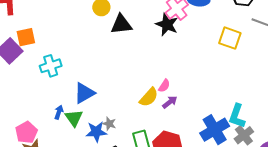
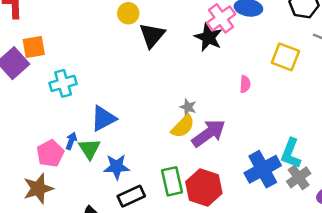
black triangle: (121, 24) -> (152, 35), turned -45
pink semicircle: (164, 86) -> (245, 84), moved, turned -32
purple arrow: (170, 102) -> (209, 133), size x1.8
gray star: (109, 124) -> (188, 107), moved
pink pentagon: (26, 132) -> (50, 153), moved

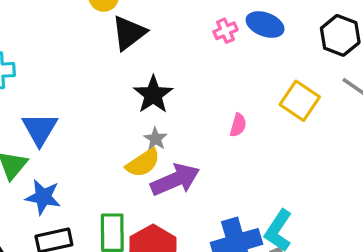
pink cross: (221, 18) -> (226, 31), size x0.6
black star: (208, 37) -> (153, 95), moved
blue triangle: (103, 118) -> (40, 129), turned -44

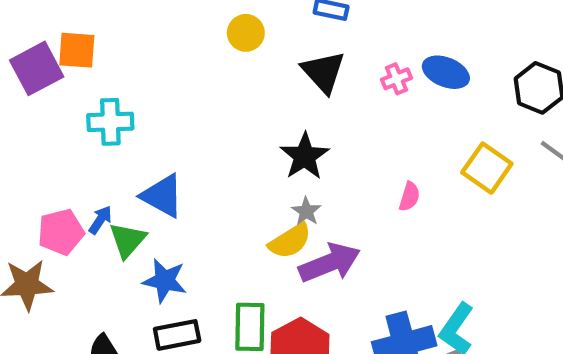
black triangle: (129, 33) -> (323, 72), moved, turned -36
blue triangle: (40, 129) -> (162, 196), turned -33

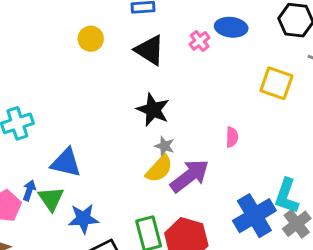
pink semicircle: (409, 197) -> (232, 137), moved

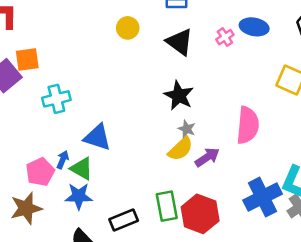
pink semicircle: (232, 137) -> (248, 125), size x2.0
purple arrow: (190, 176) -> (207, 157), size x0.7
green triangle: (51, 199) -> (82, 169), turned -30
blue star: (83, 219) -> (79, 196), moved

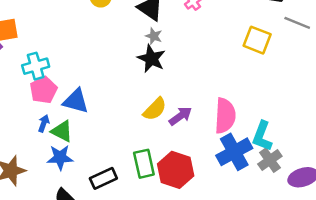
pink semicircle: (248, 125) -> (225, 116), moved
gray star: (187, 129) -> (154, 36), moved
pink pentagon: (40, 172) -> (43, 90), moved

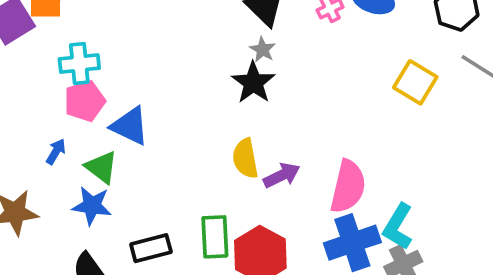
yellow semicircle: (155, 109) -> (245, 158), turned 115
blue arrow: (44, 123) -> (56, 152), moved

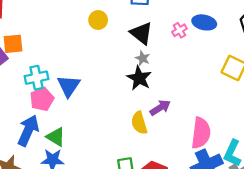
blue triangle: (130, 126) -> (69, 86), moved, turned 45
blue arrow: (56, 152) -> (28, 130), size x2.0
purple arrow: (282, 175) -> (160, 108), moved

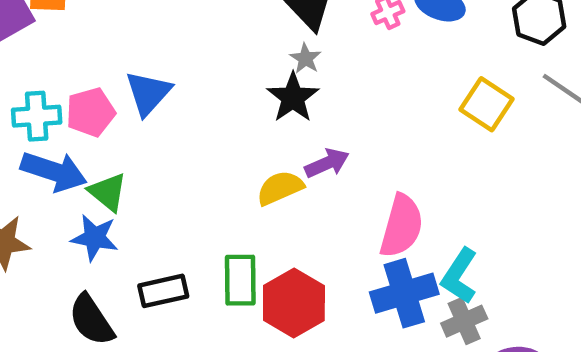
cyan cross: (36, 78) -> (37, 116), moved
yellow semicircle: (139, 123) -> (280, 188), turned 75
blue arrow: (28, 130) -> (54, 171), turned 76

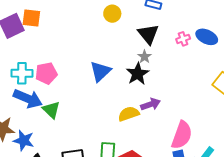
blue triangle: (148, 93) -> (100, 71), moved
blue star: (95, 238) -> (24, 140), moved

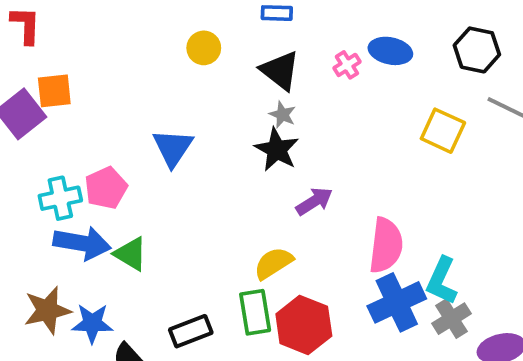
blue triangle: (100, 71) -> (173, 148), moved
yellow semicircle: (129, 114) -> (273, 263), moved

